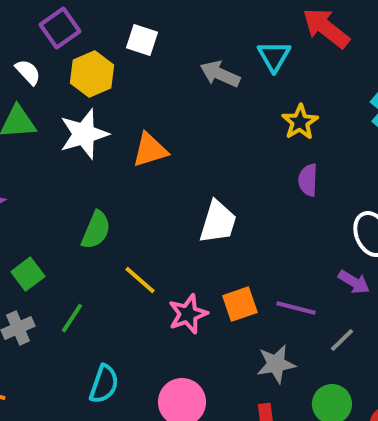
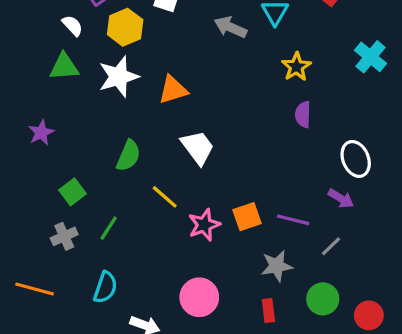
white trapezoid: (218, 222) -> (198, 147), moved, turned -54
cyan semicircle: (104, 384) -> (105, 287), moved

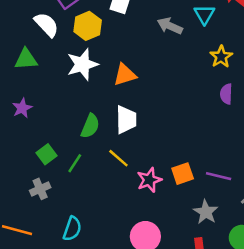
white semicircle: (72, 26) -> (47, 25), size x1.5
green triangle: (64, 67) -> (26, 59), moved
white trapezoid: (198, 147) -> (126, 120), moved, turned 36
green line: (109, 228) -> (75, 163), moved
gray star: (277, 266) -> (206, 212), turned -30

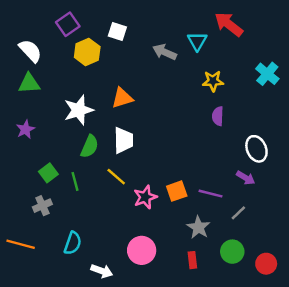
white semicircle: (47, 25) -> (30, 51), moved
yellow star: (221, 57) -> (213, 81), turned 30
white star: (82, 64) -> (79, 110), moved
green line: (75, 163) -> (75, 181), turned -48

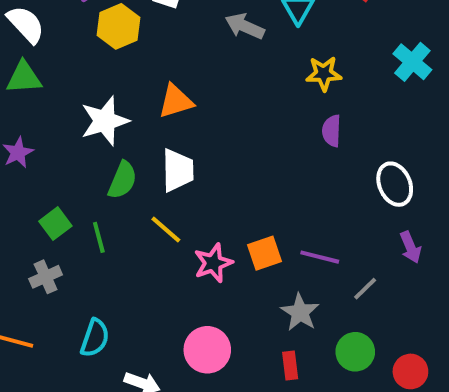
purple arrow: (246, 178) -> (410, 247), moved, turned 36

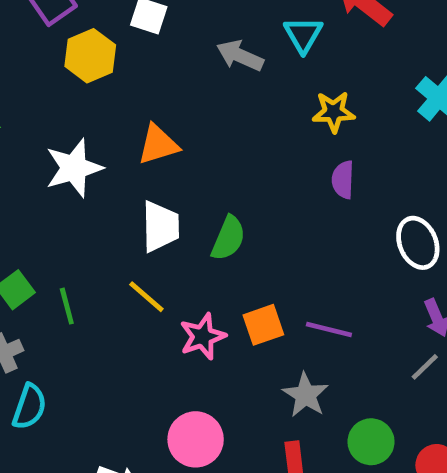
green semicircle: (122, 180) -> (228, 238), moved
gray line: (365, 289) -> (425, 367), moved
cyan semicircle: (95, 338) -> (29, 407), moved

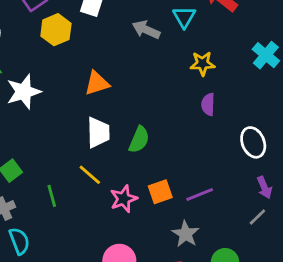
white star: (74, 168) -> (24, 92), moved
green line: (67, 306) -> (52, 196), moved
purple line: (329, 329) -> (200, 195), turned -36
cyan semicircle: (29, 407) -> (19, 241), turned -40

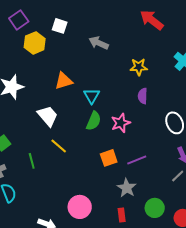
cyan triangle: (184, 17) -> (92, 96), moved
white trapezoid: (98, 133) -> (48, 116), moved, turned -40
pink star: (124, 199) -> (121, 123), moved

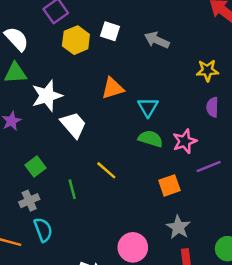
white square: (60, 26) -> (110, 31), moved
white trapezoid: (48, 116) -> (73, 125), moved
green semicircle: (94, 121) -> (151, 139), turned -96
purple line: (137, 160) -> (209, 166), moved
gray star: (127, 188) -> (178, 227), moved

